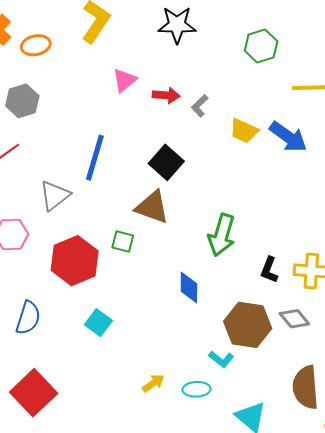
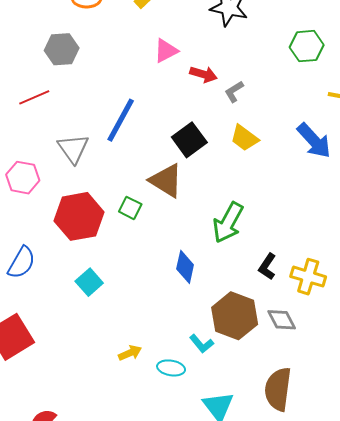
yellow trapezoid: (244, 131) -> (244, 138), moved
gray triangle: (55, 196) -> (73, 149), turned -40

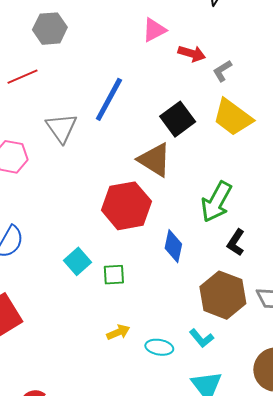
yellow trapezoid: (244, 138) -> (233, 117), size x1.4
green square: (130, 208) -> (114, 275), moved, turned -30
red hexagon: (79, 216) -> (126, 206), moved
black L-shape: (267, 267) -> (236, 243), moved
cyan L-shape: (202, 344) -> (201, 338), moved

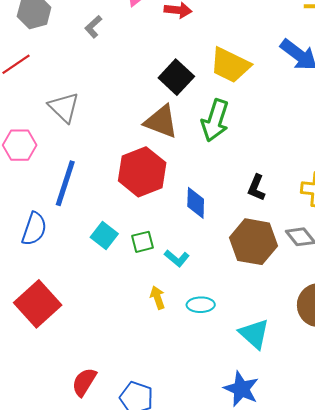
gray L-shape: (222, 71) -> (93, 27), moved
blue line: (109, 99) -> (65, 183), moved
green arrow: (216, 202) -> (215, 120), moved
yellow arrow: (118, 332) -> (158, 298), turned -75
cyan L-shape: (201, 338) -> (177, 258), moved

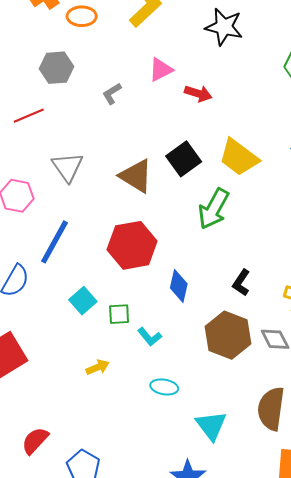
brown triangle: (161, 121) -> (136, 176), moved
yellow arrow: (158, 298) -> (98, 367), moved, turned 75

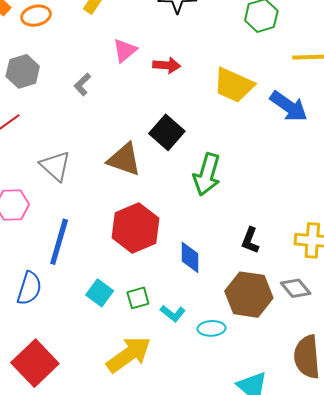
yellow trapezoid: (239, 157) -> (234, 85), moved
yellow arrow: (98, 367) -> (129, 354), size x2.0
cyan ellipse: (164, 387) -> (212, 328), moved

